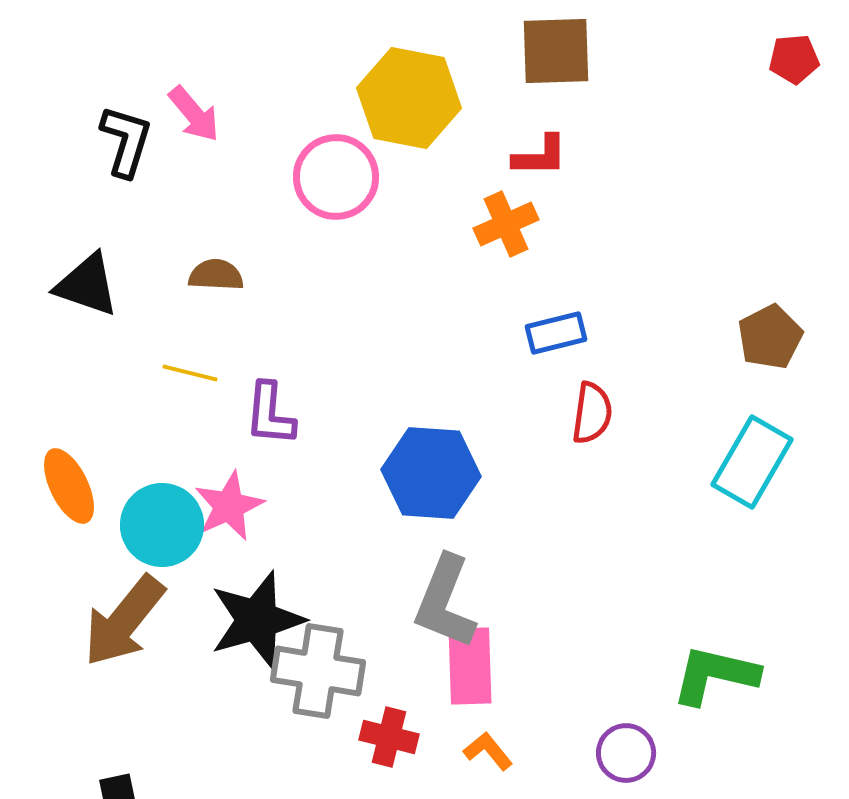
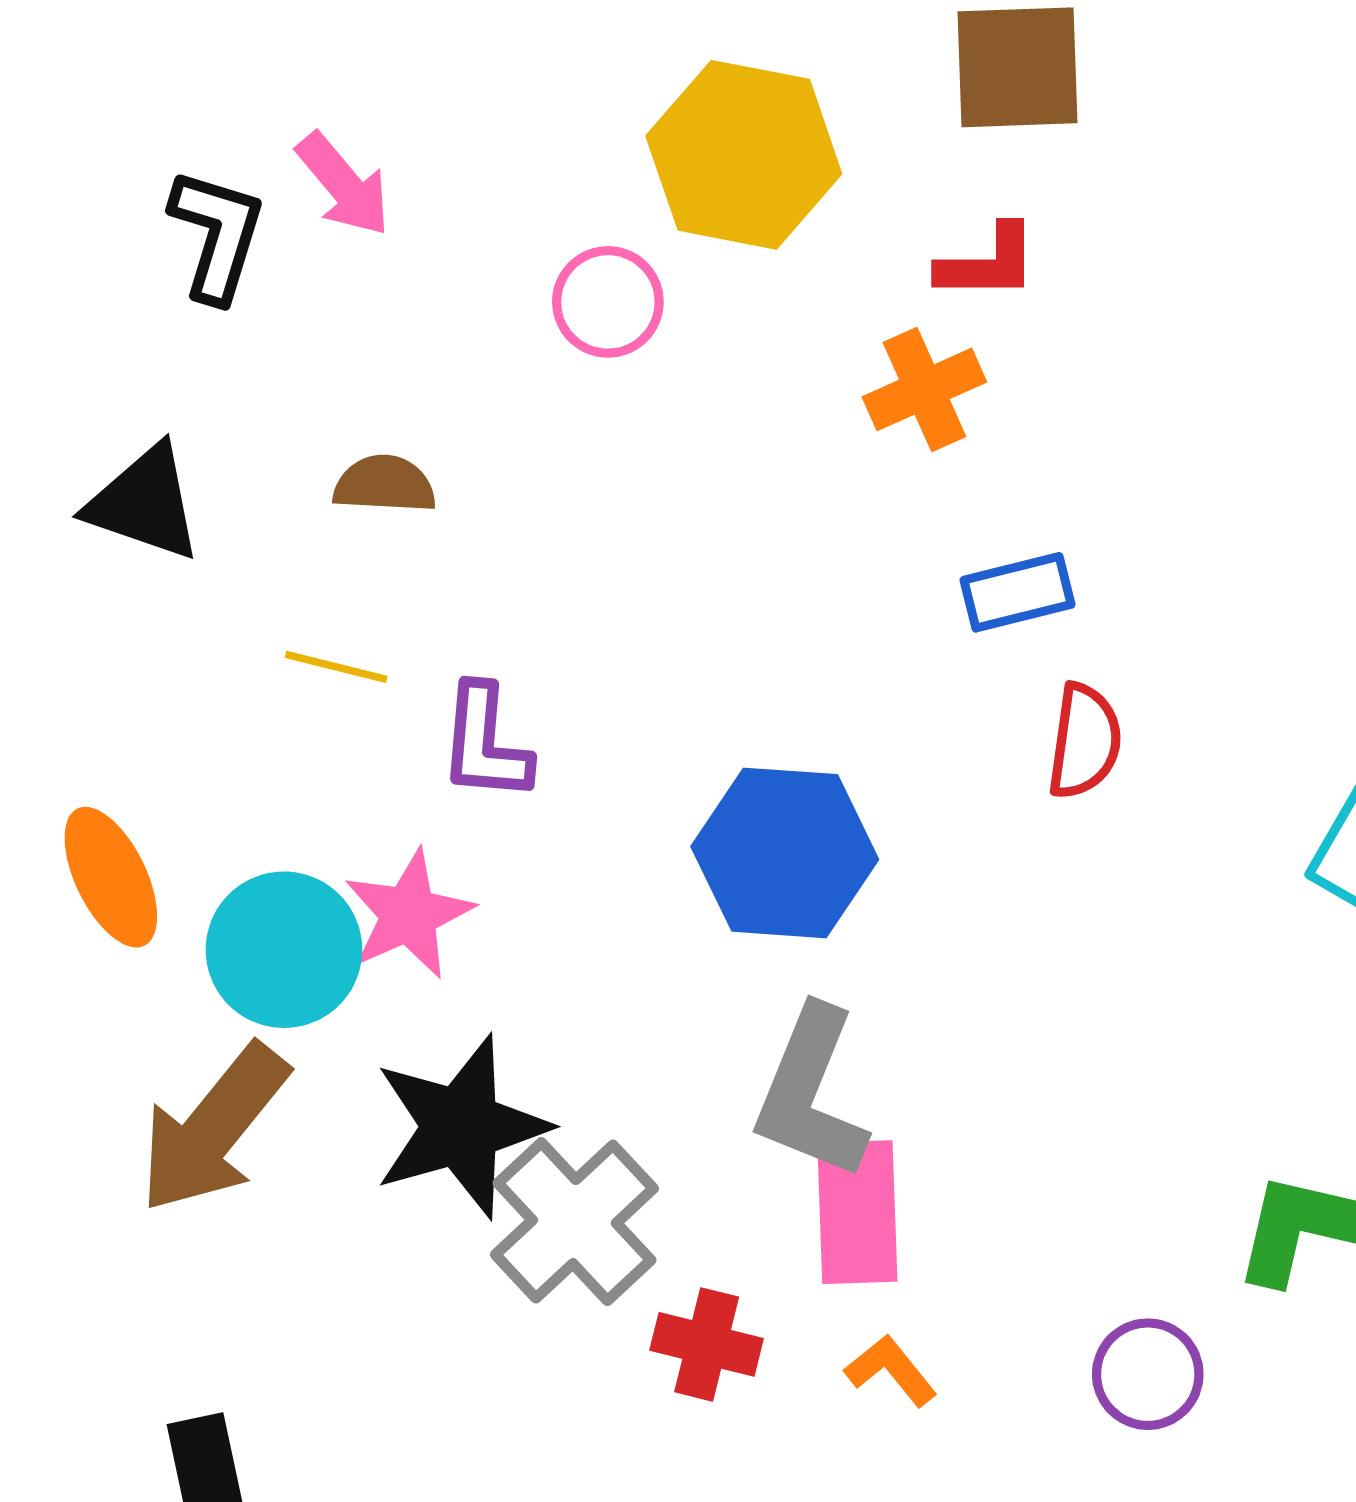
pink circle: (336, 177) -> (608, 302), size x0.7
gray cross: (318, 671) -> (574, 1222), turned 38

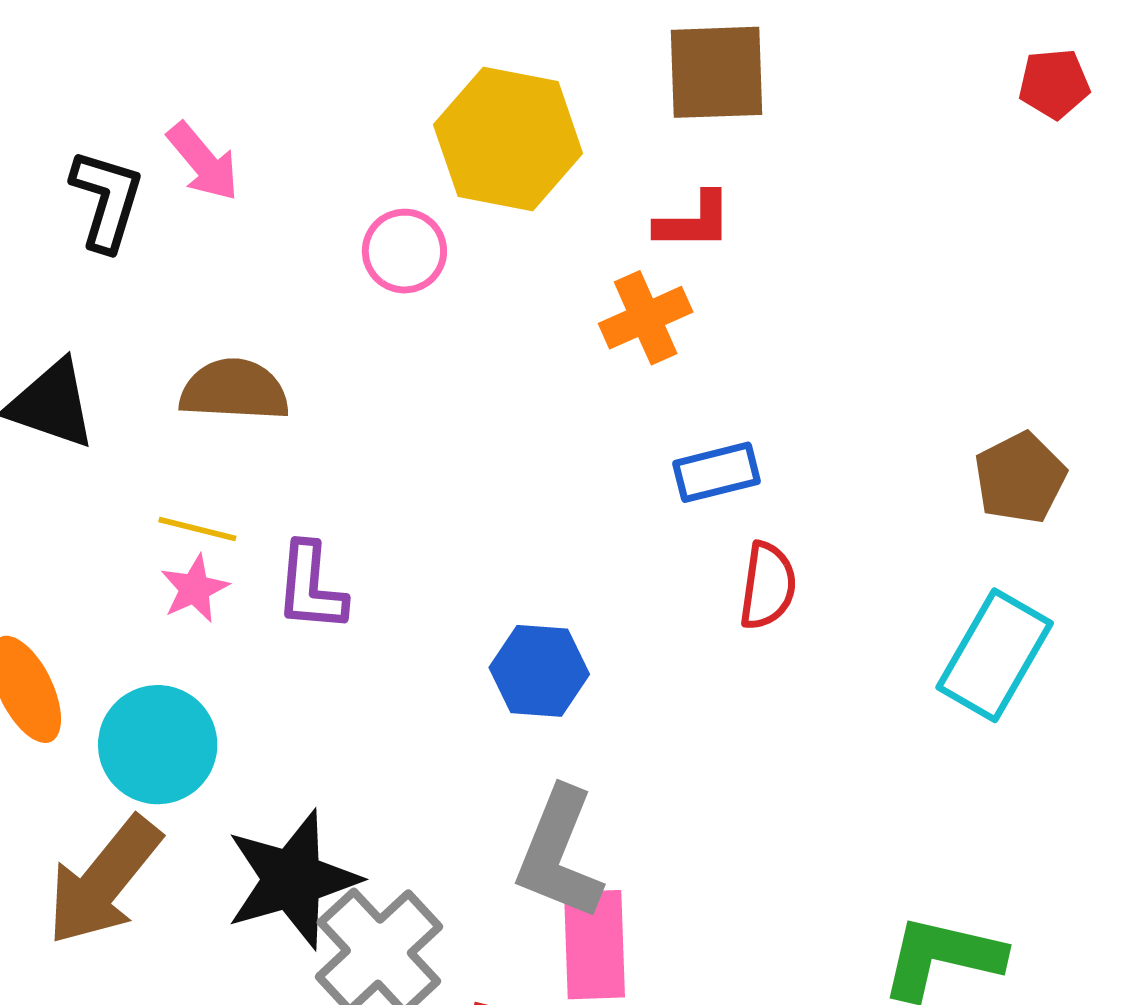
brown semicircle: (385, 484) -> (234, 390), size x1.4
blue hexagon: (785, 853) -> (539, 671), size x0.7
pink star: (409, 914) -> (195, 589), moved, size x0.7

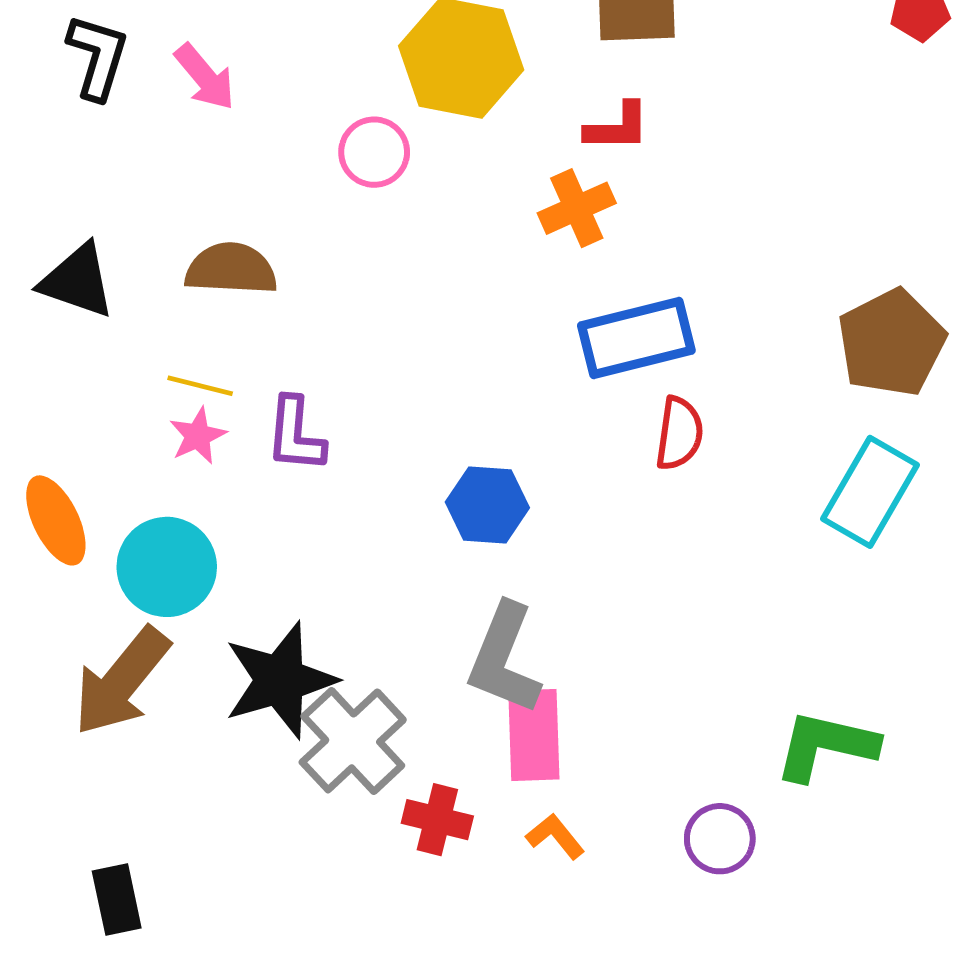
black L-shape: (107, 200) -> (98, 57), moved
blue rectangle: (717, 472) -> (636, 338), size x1.6
brown pentagon: (1020, 478) -> (891, 343), size x1.4

